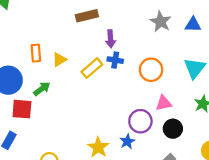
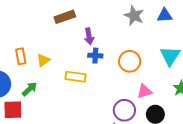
yellow rectangle: (92, 68) -> (76, 77), moved, turned 54

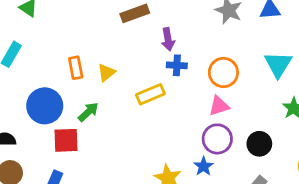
yellow rectangle: (76, 77) -> (150, 94), turned -30
pink triangle: (144, 91) -> (219, 106), moved

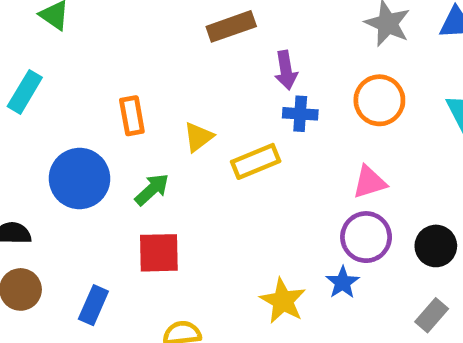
orange circle: (223, 72) -> (379, 100), moved
yellow triangle: (106, 73) -> (198, 137), moved
red square: (66, 140) -> (159, 253), moved

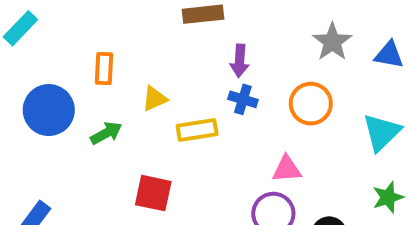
red square: (159, 253) -> (153, 193), moved

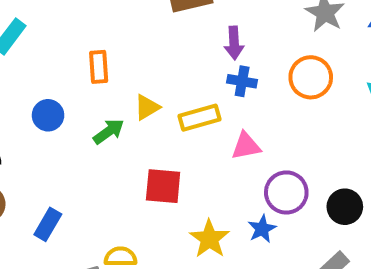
yellow triangle: (155, 99) -> (147, 107), moved
blue circle: (49, 110) -> (48, 115), size x0.6
pink triangle: (287, 169) -> (246, 146), moved

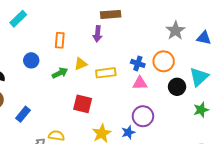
purple arrow: (234, 43) -> (97, 34), moved
blue cross: (242, 81) -> (138, 63), moved
pink triangle: (246, 146) -> (140, 83), moved
black circle: (345, 207) -> (177, 87), moved

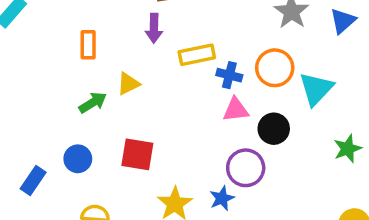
blue triangle: (204, 38) -> (343, 21), turned -49
blue circle: (31, 60) -> (78, 159), moved
yellow rectangle: (106, 73) -> (197, 55), moved
cyan triangle: (199, 77) -> (316, 89), moved
black circle: (177, 87) -> (274, 129), moved

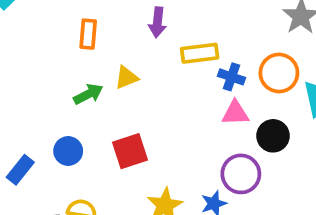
red square: (137, 154) -> (130, 151), turned -32

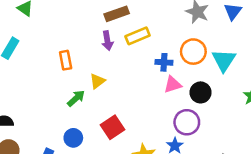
yellow rectangle: (200, 53) -> (138, 36), moved

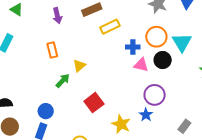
purple arrow: (107, 41) -> (57, 16), moved
pink triangle: (173, 85) -> (141, 65), turned 35
black circle: (201, 92) -> (163, 60), moved
blue circle: (73, 138) -> (46, 111), moved

